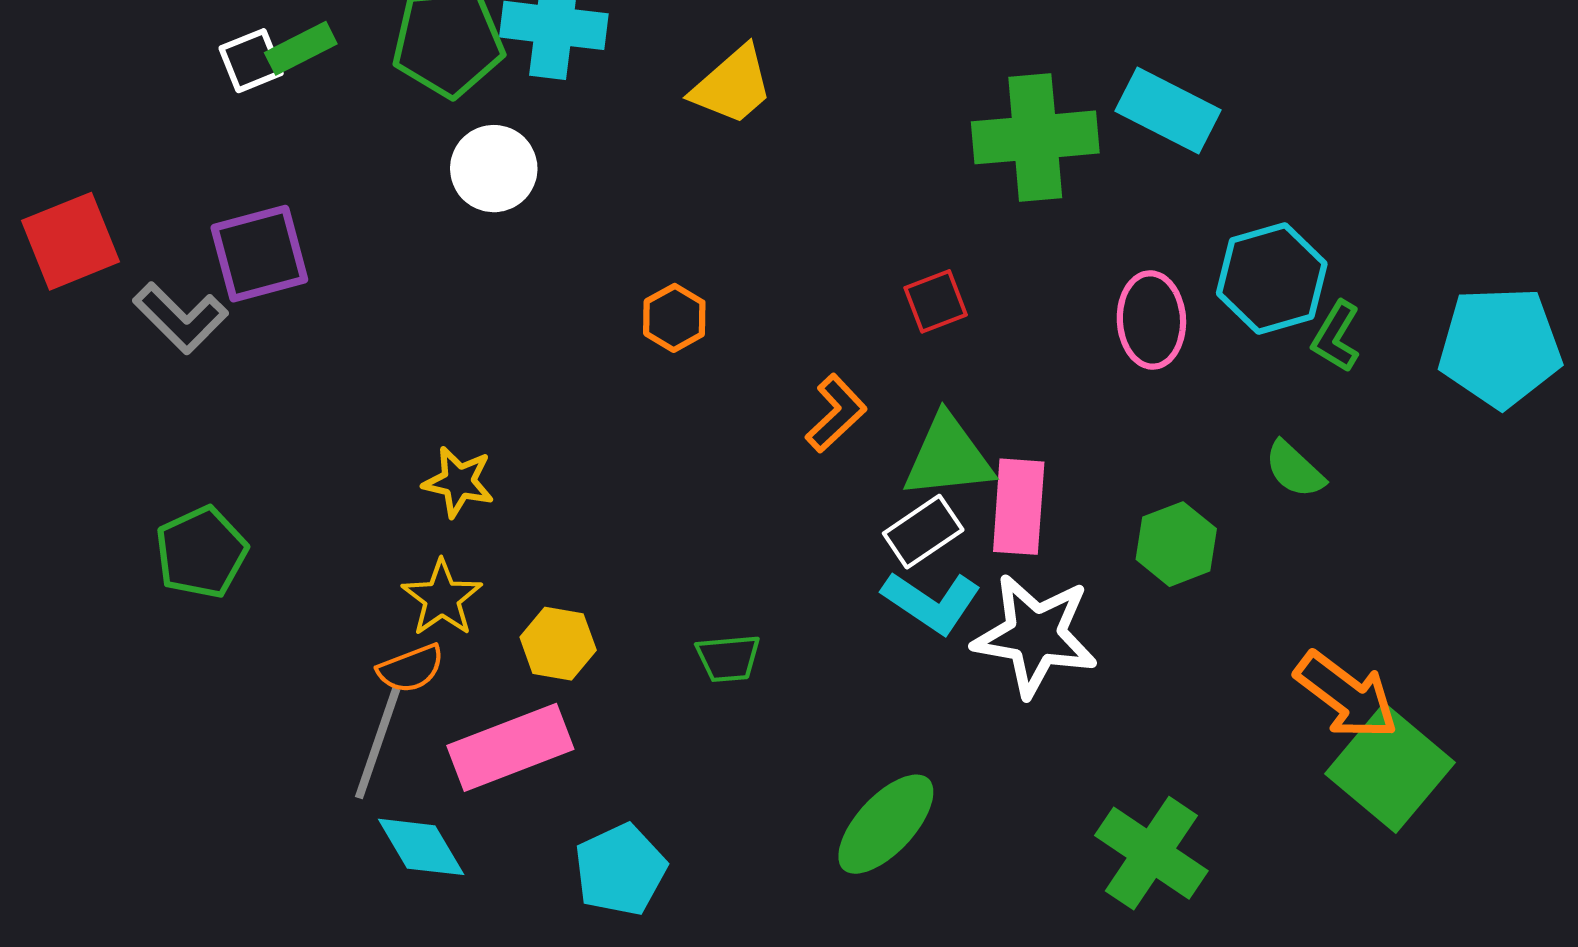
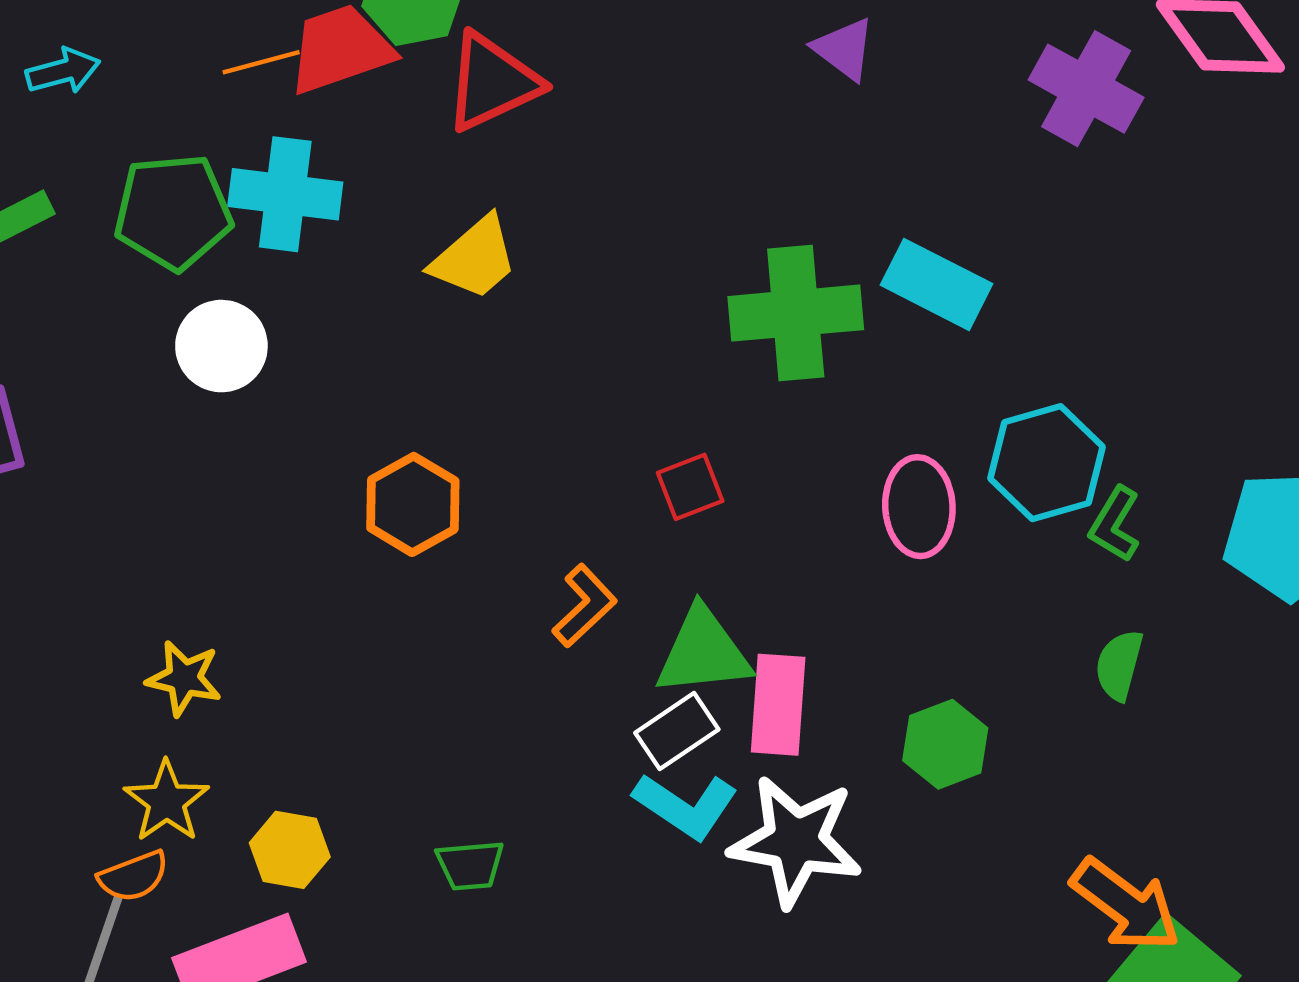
orange hexagon: (674, 318) -> (413, 504), size x1.4
green semicircle: (1295, 469) -> (1119, 665), moved, turned 62

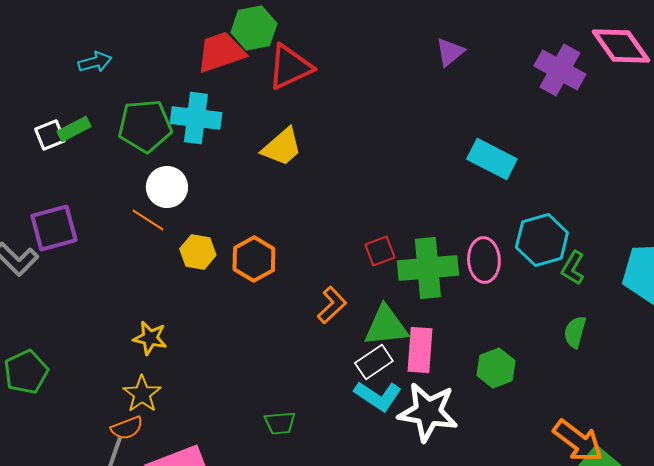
purple triangle: (844, 49) -> (450, 52), turned 44
orange line: (261, 62) -> (148, 220), moved, turned 48
green cross: (796, 313) -> (428, 268), moved
yellow hexagon: (290, 850) -> (198, 252), moved

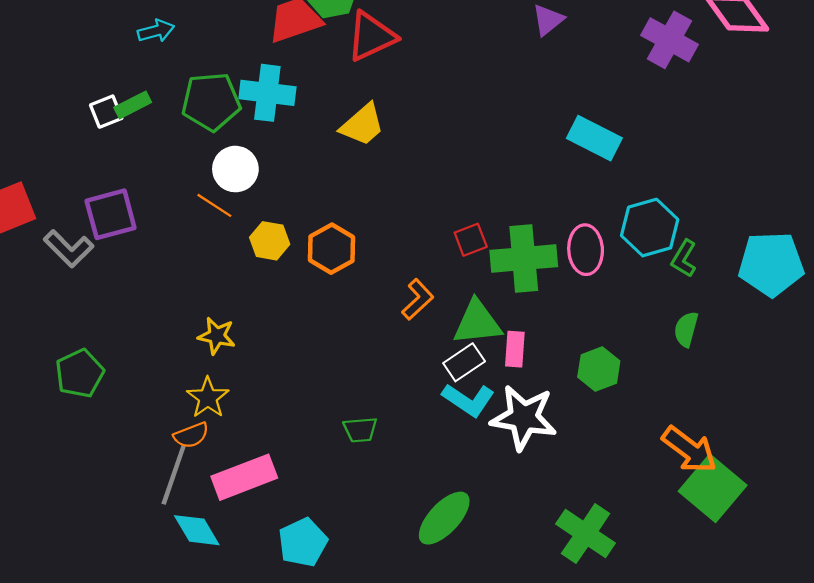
pink rectangle: (420, 350) -> (515, 349), size x0.7

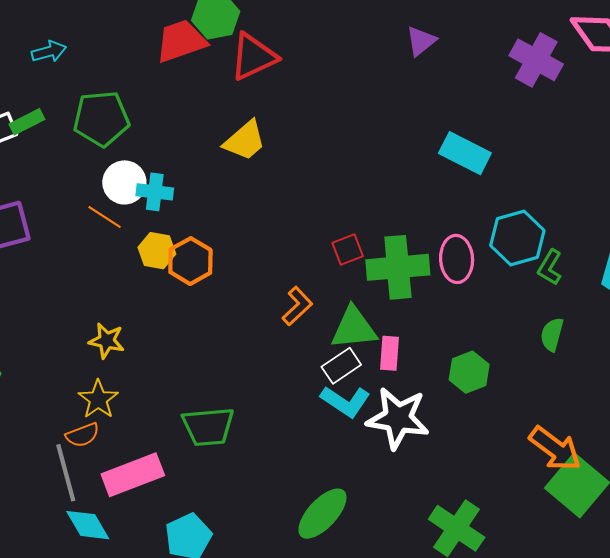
cyan cross: (267, 93) -> (155, 192), moved, size x0.7
orange hexagon: (332, 249) -> (190, 261), moved
green trapezoid: (360, 430) -> (208, 427), moved, size x1.6
gray line: (174, 475) -> (66, 473), turned -34

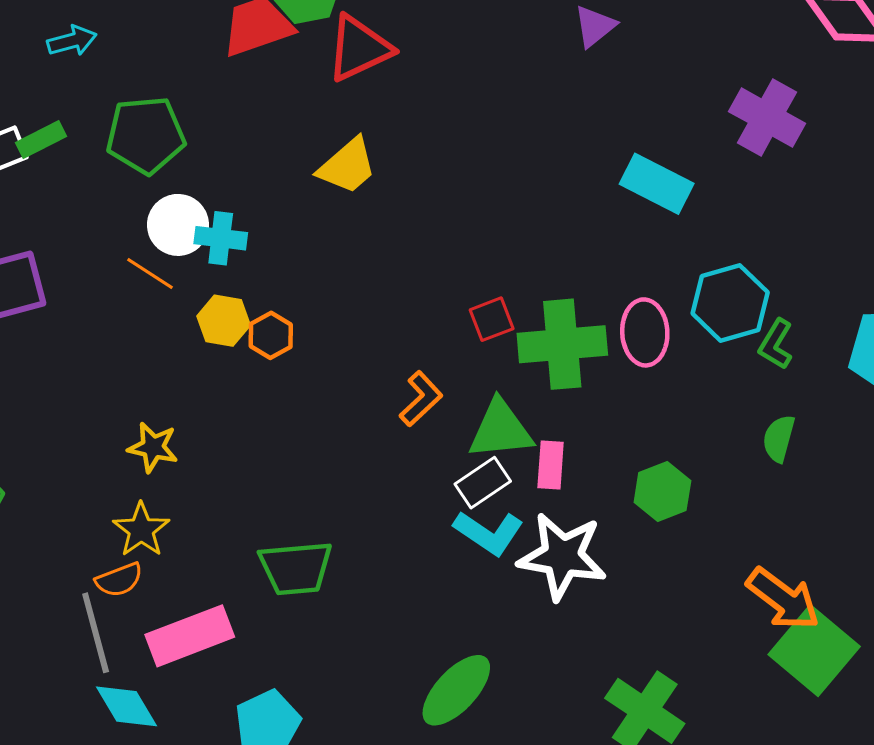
purple cross: (536, 60) -> (767, 117), moved
orange hexagon: (190, 261) -> (271, 335), size x0.7

